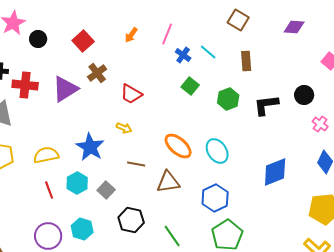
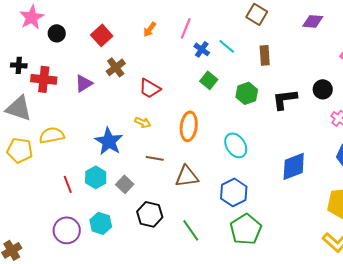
purple triangle: (65, 89) -> (84, 83), size x0.7
orange ellipse: (178, 146) -> (189, 126), moved, turned 56
yellow semicircle: (46, 155) -> (52, 135), moved

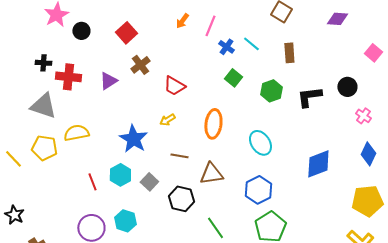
orange arrow: (150, 29) -> (182, 21), moved
yellow arrow: (143, 122) -> (167, 120), turned 126
black hexagon: (150, 214) -> (181, 199), moved

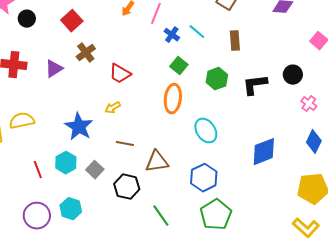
orange ellipse: (213, 124) -> (173, 99), moved

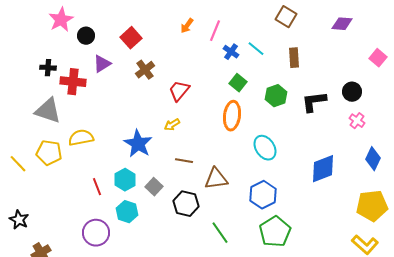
purple triangle: (54, 69) -> (102, 64), moved
red trapezoid: (120, 74) -> (179, 91), turned 100
pink cross: (309, 104) -> (357, 121), moved
cyan hexagon: (71, 209) -> (127, 212), moved

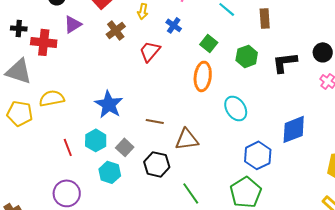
blue cross: (231, 52) -> (174, 25), moved
yellow arrow: (172, 125) -> (143, 11), moved, turned -49
blue hexagon: (263, 195) -> (258, 155), moved
cyan hexagon: (127, 212) -> (110, 172), moved

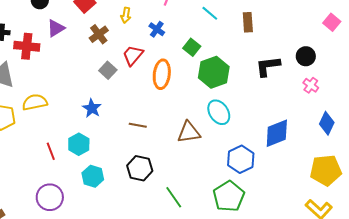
green hexagon: (247, 56) -> (214, 72), moved, size x1.4
orange ellipse: (203, 76) -> (162, 74), moved
blue star: (109, 104) -> (92, 108), size x0.7
brown triangle: (187, 139) -> (189, 132), moved
gray square: (125, 147) -> (108, 70), moved

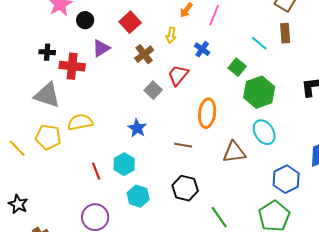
cyan line: (210, 13) -> (259, 43), moved
brown rectangle: (248, 22) -> (285, 33), moved
orange ellipse: (162, 74) -> (207, 113), moved

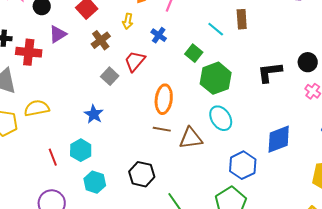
brown line: (183, 145) -> (162, 129), moved

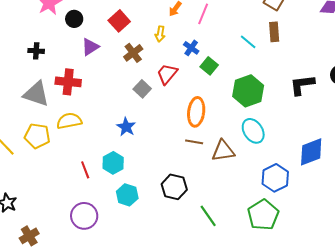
red cross: (29, 52) -> (68, 82), moved
green square: (194, 53) -> (209, 66), moved

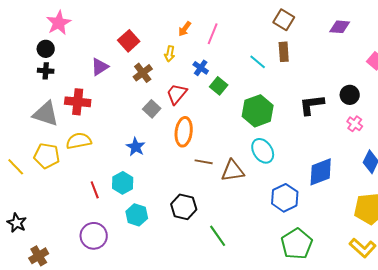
black circle: (74, 19) -> (46, 49), moved
orange ellipse: (196, 112) -> (184, 132), moved
green pentagon: (263, 215) -> (297, 244), moved

